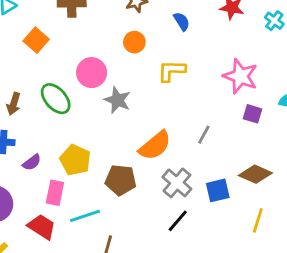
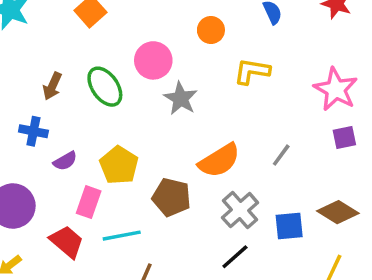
purple square: (253, 114) -> (344, 138), turned -36

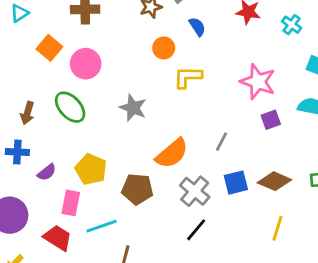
orange circle: (211, 30) -> (164, 48), moved
pink circle: (153, 60) -> (86, 64), moved
blue square: (289, 226) -> (236, 183), moved

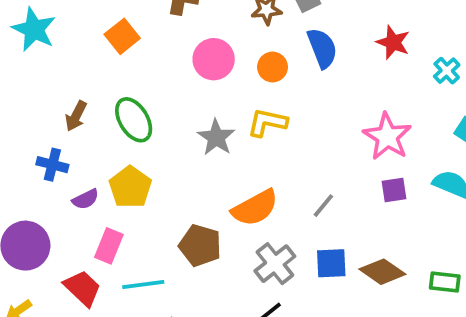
blue semicircle: (197, 27) -> (322, 48), size x1.5
pink circle: (86, 64) -> (214, 59), moved
yellow L-shape: (188, 77) -> (267, 122), moved
yellow pentagon: (91, 169) -> (130, 187), moved

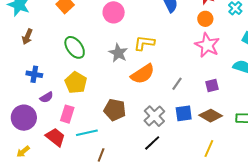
orange circle: (273, 67) -> (205, 19), moved
brown arrow: (76, 116) -> (27, 37), moved
purple square: (394, 190) -> (212, 86), moved
purple semicircle: (86, 199) -> (47, 97), moved
orange semicircle: (255, 208) -> (143, 74), moved

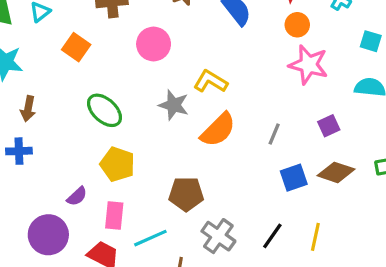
yellow L-shape: (144, 43) -> (211, 81), turned 35
blue cross: (34, 74) -> (19, 151), moved
gray cross: (154, 116) -> (218, 236), moved
black line: (152, 143) -> (272, 236), moved
yellow line: (209, 149) -> (315, 237), moved

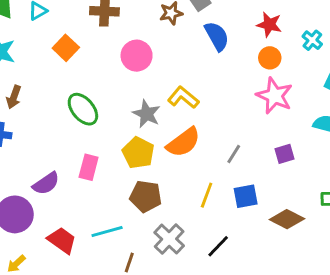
yellow pentagon: (117, 164) -> (138, 153), moved
brown diamond: (336, 172) -> (287, 219), moved
purple semicircle: (77, 196) -> (46, 183), size x1.4
pink rectangle: (114, 216) -> (89, 167), moved
yellow line: (315, 237) -> (207, 195), moved

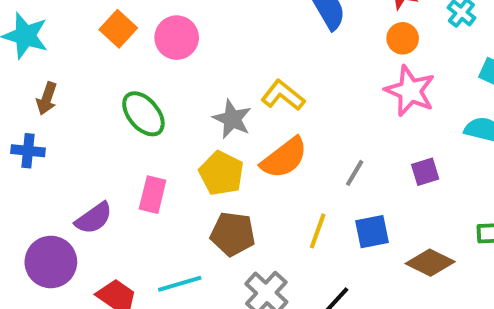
pink circle: (137, 56) -> (177, 38), moved

